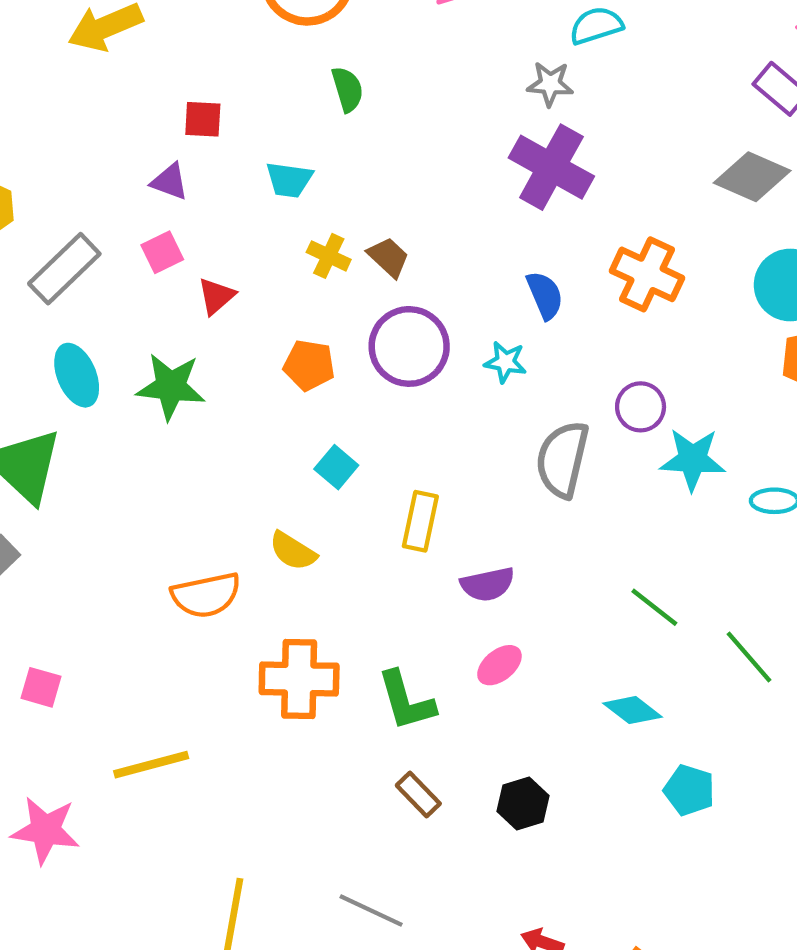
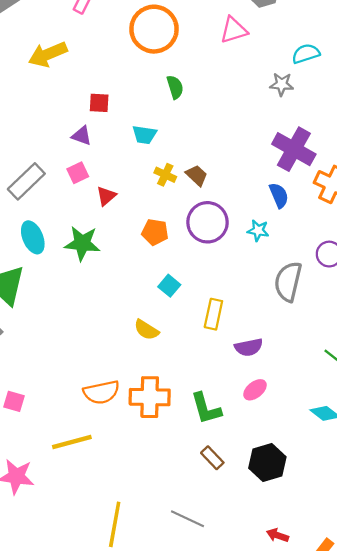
purple cross: (551, 167) -> (294, 149), moved
orange semicircle: (206, 595) -> (101, 392), moved
black hexagon: (523, 804) -> (267, 463), size x1.4

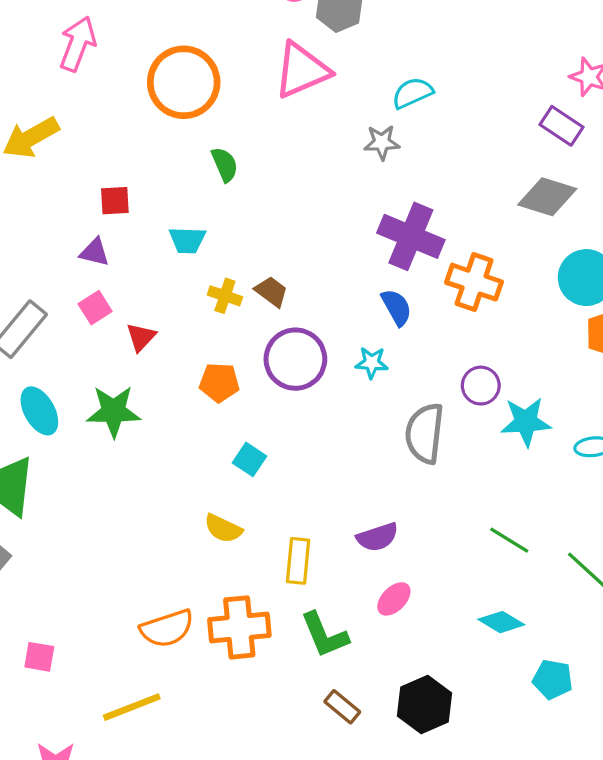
pink triangle: (234, 30) -> (302, 70), size x1.4
yellow rectangle: (213, 314) -> (298, 561), moved

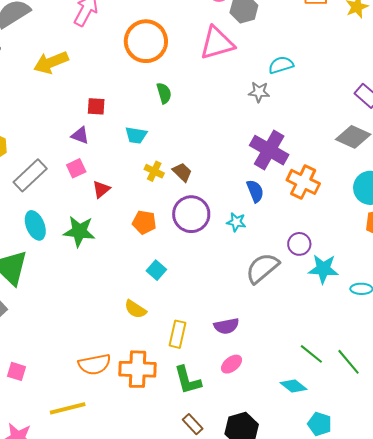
gray semicircle: (425, 433) -> (262, 268), turned 36
green line: (509, 540) -> (311, 354), moved

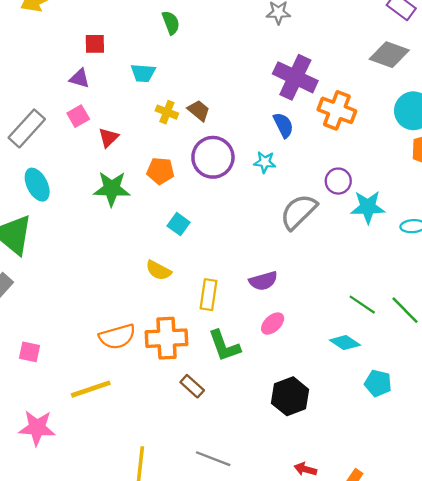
green star: (79, 231) -> (112, 189), moved
brown rectangle: (193, 424) -> (192, 386), moved

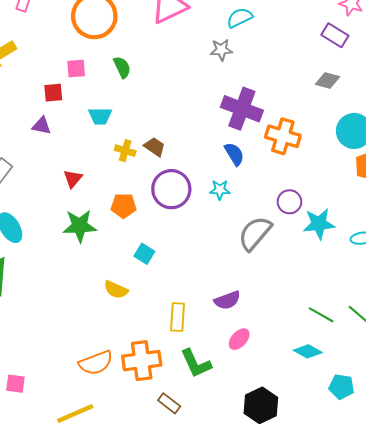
gray diamond: (389, 55) -> (327, 81), size x0.7
pink square: (78, 116) -> (76, 68), moved, turned 30
yellow semicircle: (158, 270) -> (116, 290), moved

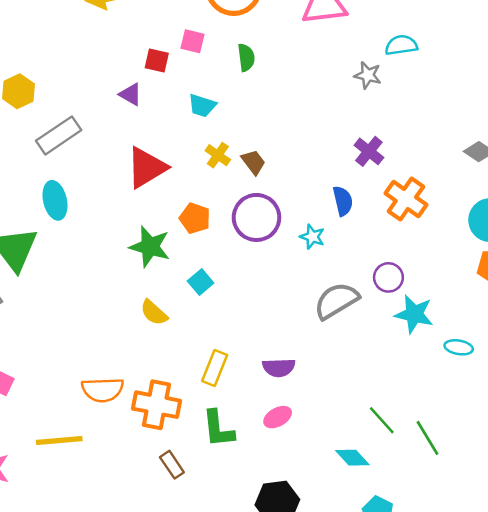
purple cross: (242, 109) -> (369, 151), size x0.6
red triangle: (73, 179) -> (147, 168), size x1.8
green star: (80, 226) -> (150, 247), moved

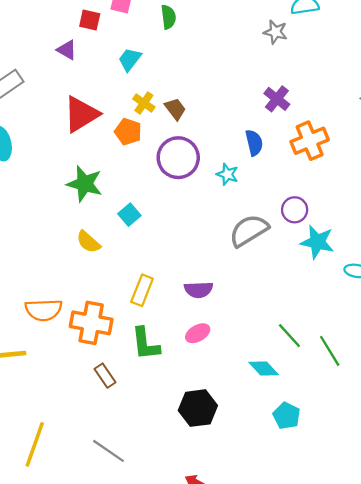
cyan trapezoid: (202, 106) -> (130, 59), turned 110
orange cross: (406, 199) -> (310, 141), turned 33
orange pentagon: (195, 218) -> (128, 132), moved

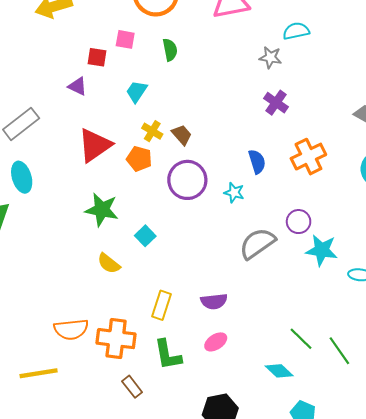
purple cross: (277, 99) -> (276, 103), moved

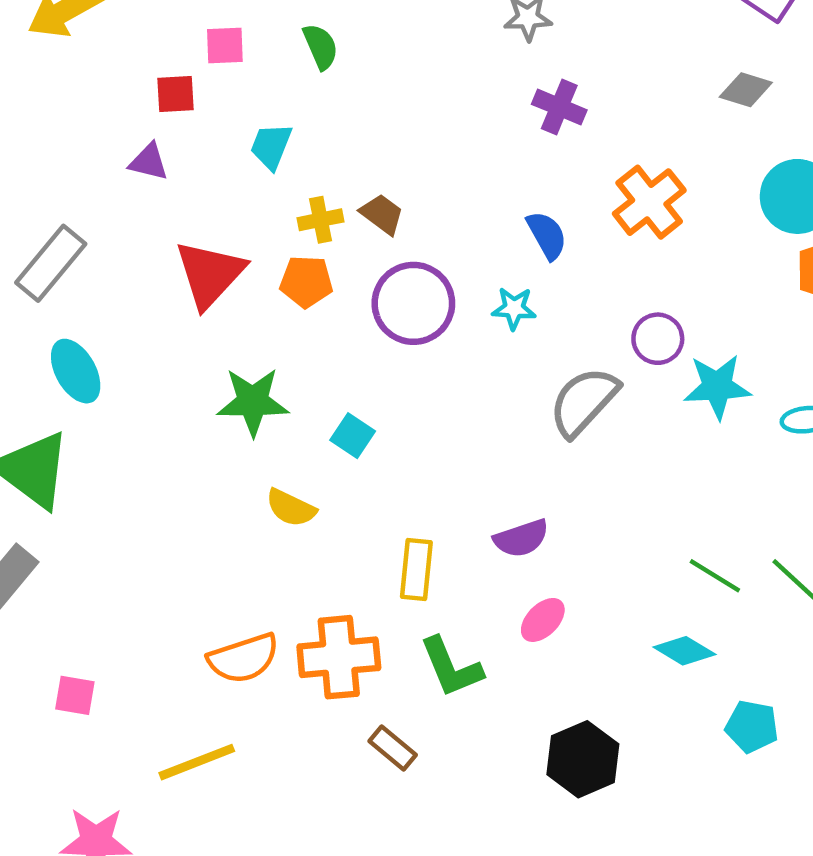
yellow cross: (152, 131) -> (321, 220), turned -30

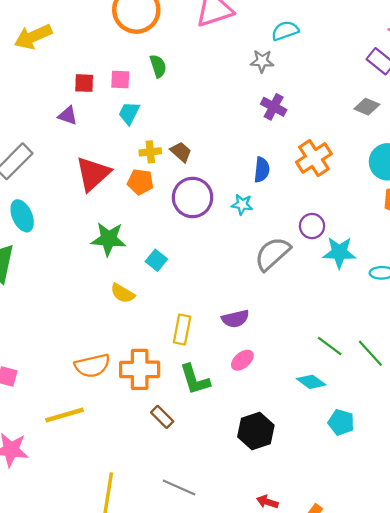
pink square: (225, 45) -> (120, 80), moved
blue semicircle: (547, 235) -> (262, 170), turned 30

